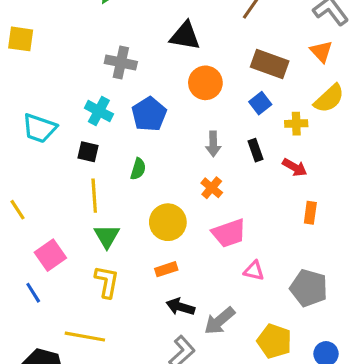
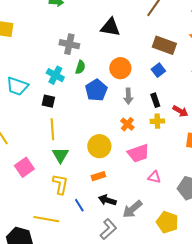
orange circle: (205, 83) -> (120, 68), moved
blue pentagon: (149, 114) -> (96, 90), moved
yellow cross: (296, 124) -> (157, 121), moved
green semicircle: (138, 169) -> (80, 67), moved
blue line: (33, 293) -> (79, 205), moved

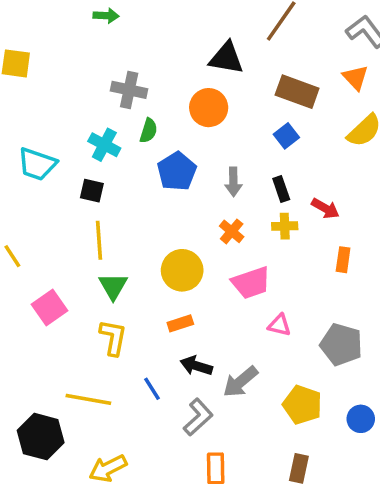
black triangle: (110, 27) -> (226, 58), moved
orange circle: (120, 68) -> (209, 108), moved
blue line: (79, 205) -> (152, 389), moved

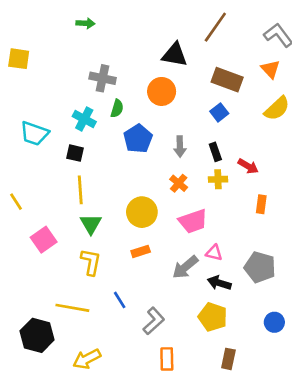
black arrow: (196, 366) -> (219, 283), moved
gray arrow: (240, 382) -> (185, 267), moved
yellow pentagon: (302, 405) -> (213, 317), moved

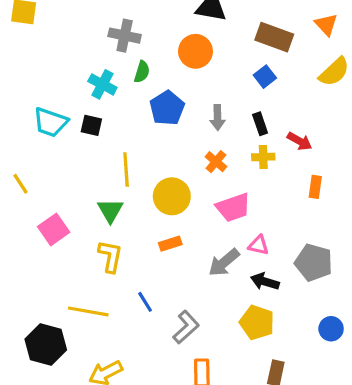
cyan trapezoid: (34, 133) -> (50, 122), moved
yellow line: (80, 190) -> (126, 170), moved

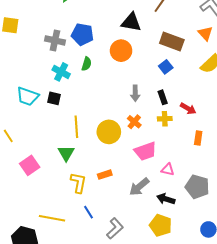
gray cross: (125, 36) -> (55, 40), moved
blue pentagon: (167, 108) -> (82, 34), moved, turned -30
yellow circle: (172, 196) -> (109, 132), moved
pink triangle: (259, 245) -> (168, 169), moved
yellow L-shape: (110, 256) -> (78, 183), moved

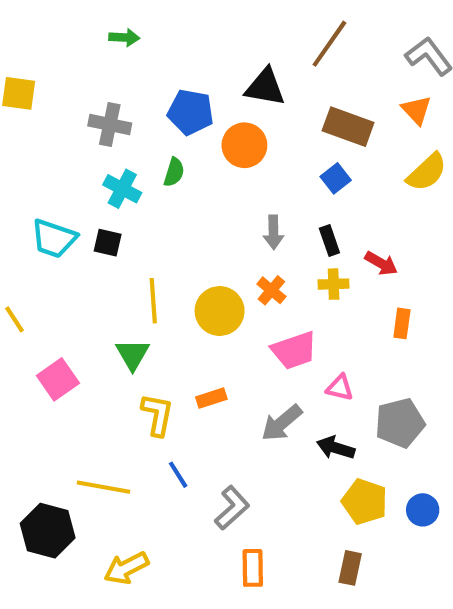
blue pentagon: (82, 34) -> (191, 112), moved
gray pentagon: (197, 187) -> (400, 423), turned -30
yellow pentagon: (161, 225) -> (365, 502), moved

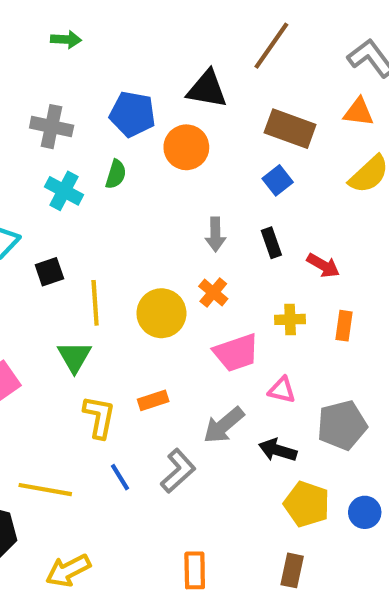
orange triangle: (416, 110) -> (359, 112), turned -40
black square: (108, 243) -> (49, 272), moved, turned -32
yellow cross: (334, 284) -> (290, 319), moved
gray L-shape: (232, 508) -> (178, 471), moved

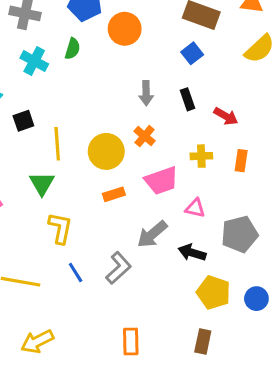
orange rectangle: (153, 400) -> (114, 194), moved

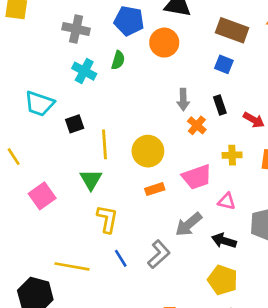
blue square: (192, 53) -> (224, 64), turned -30
orange cross: (145, 136) -> (197, 125), moved
yellow pentagon: (214, 292) -> (223, 280), moved

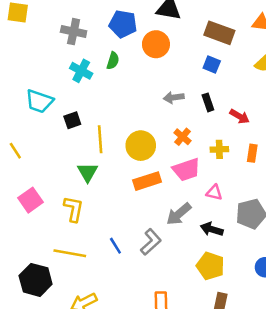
gray arrow: (183, 100) -> (174, 97), turned 84
orange cross: (197, 125) -> (183, 137), moved
orange rectangle: (155, 189) -> (147, 181), size x1.5
pink square: (42, 196) -> (30, 200), moved
yellow L-shape: (107, 219) -> (74, 209), moved

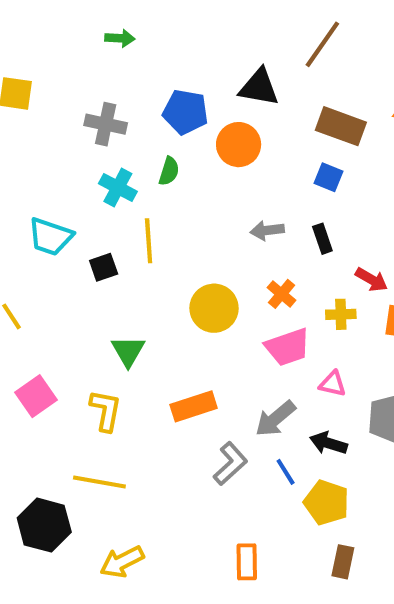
red arrow: (240, 116) -> (371, 280), moved
yellow line: (100, 139) -> (149, 241), moved
orange rectangle: (147, 181) -> (194, 406), moved
blue line: (115, 246) -> (286, 472), moved

